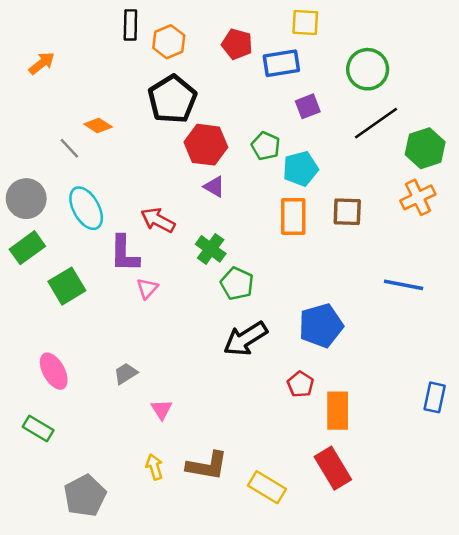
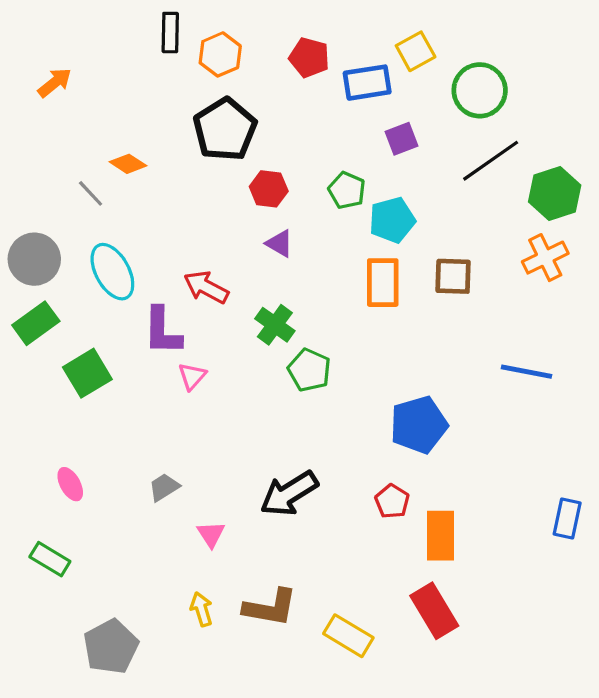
yellow square: (305, 23) -> (416, 51), moved, turned -32
red hexagon: (206, 145) -> (269, 189), size x0.7
black arrow: (245, 339) -> (289, 494), moved
pink ellipse: (54, 371) -> (70, 484), size x0.7

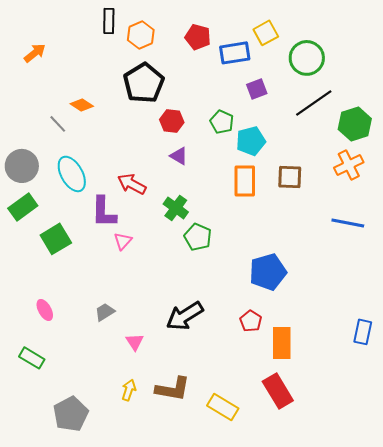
blue line: (526, 372) -> (348, 223), moved
yellow arrow: (201, 609) -> (129, 390), turned 35

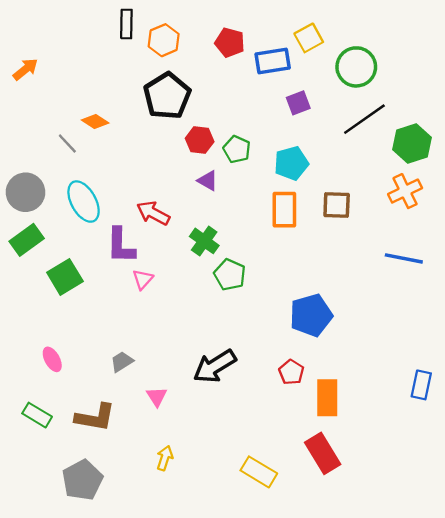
orange arrow: (35, 53) -> (26, 69), moved
green pentagon: (222, 122) -> (237, 149), moved
brown L-shape: (173, 389) -> (95, 417), moved
yellow arrow: (129, 390) -> (165, 458), moved

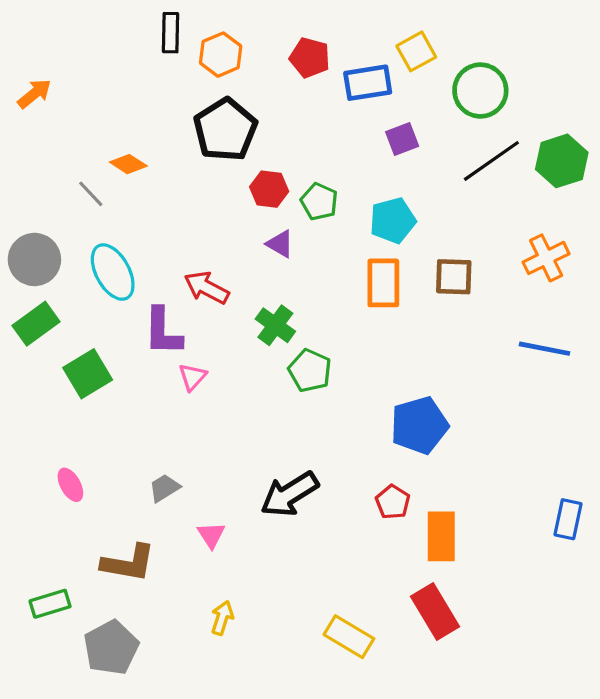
green hexagon: (412, 143) -> (562, 161), moved
green rectangle: (37, 415) -> (50, 604), moved, turned -48

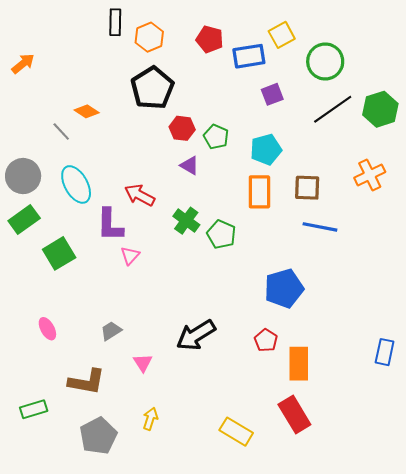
blue line: (545, 349) -> (320, 227), moved
green pentagon: (310, 371) -> (221, 234), moved
gray pentagon: (111, 648) -> (98, 436), moved

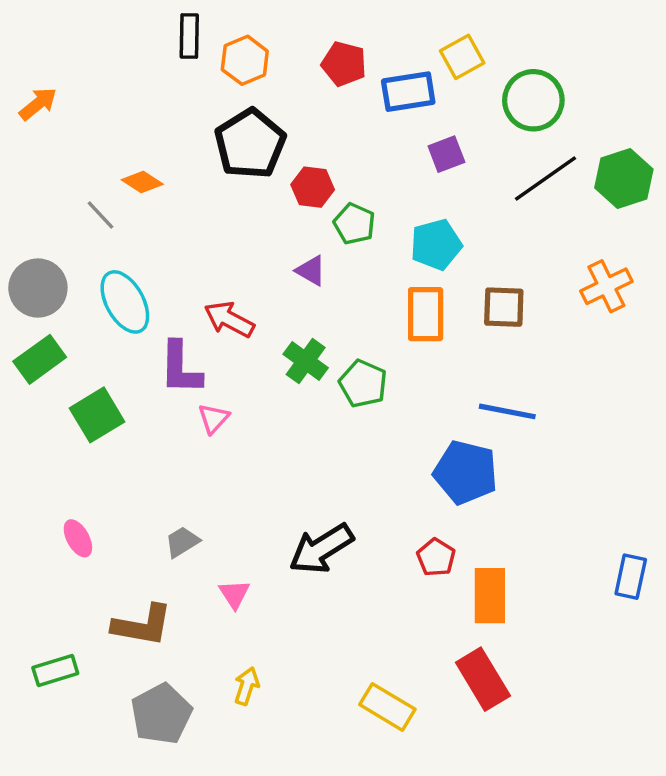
red hexagon: (182, 128) -> (313, 187), moved
blue line: (320, 227) -> (507, 411), moved
blue pentagon: (284, 288) -> (466, 472), turned 30

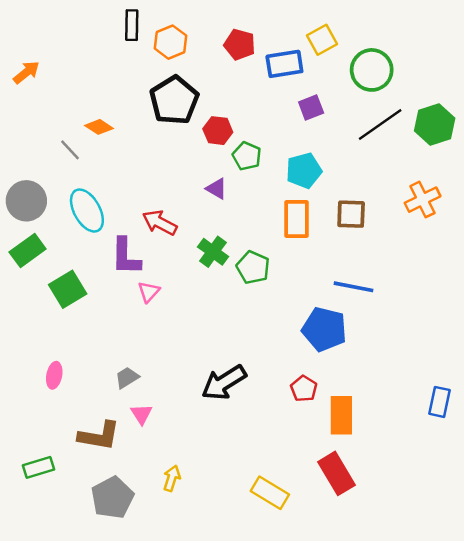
pink ellipse: (78, 538) -> (54, 375), turned 40
pink triangle: (234, 594) -> (141, 414), moved

